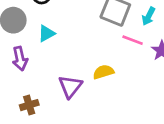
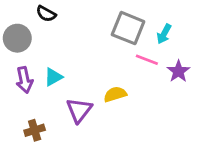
cyan triangle: (46, 33) -> (53, 77), moved

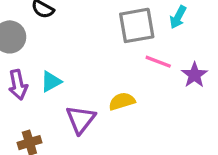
gray square: (128, 28) -> (137, 25), turned -32
cyan arrow: (164, 34) -> (178, 17), moved

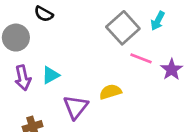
gray square: (137, 25) -> (123, 28), turned -32

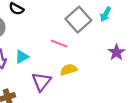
pink line: (141, 58) -> (59, 44), moved

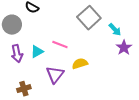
cyan arrow: (106, 14) -> (115, 30), moved, turned -72
pink line: (59, 44) -> (60, 45), moved

